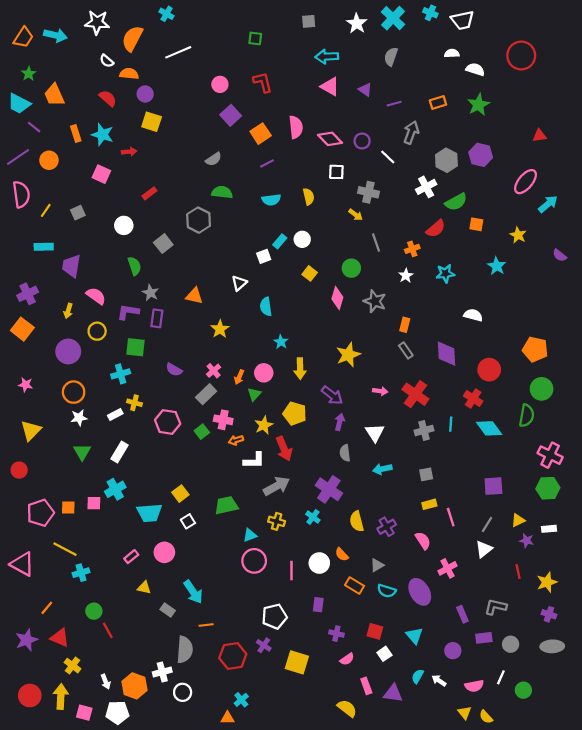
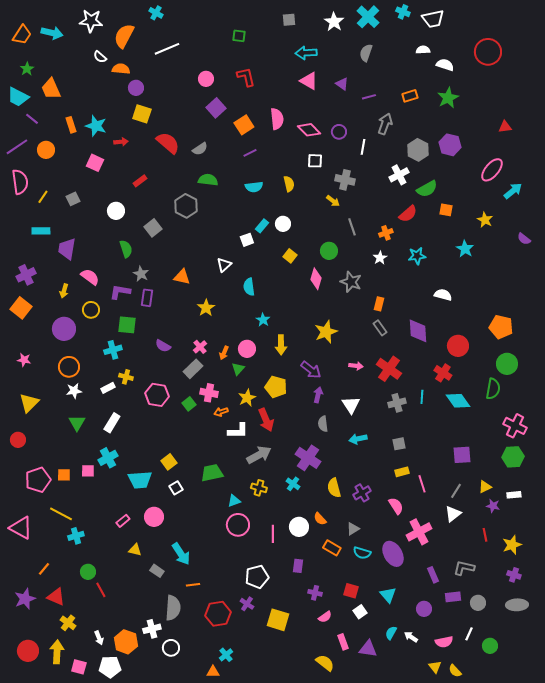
red semicircle: (108, 98) -> (168, 143), moved, size x1.4
white line: (388, 157) -> (363, 147), turned 56
pink cross: (448, 568) -> (419, 532), size x1.4

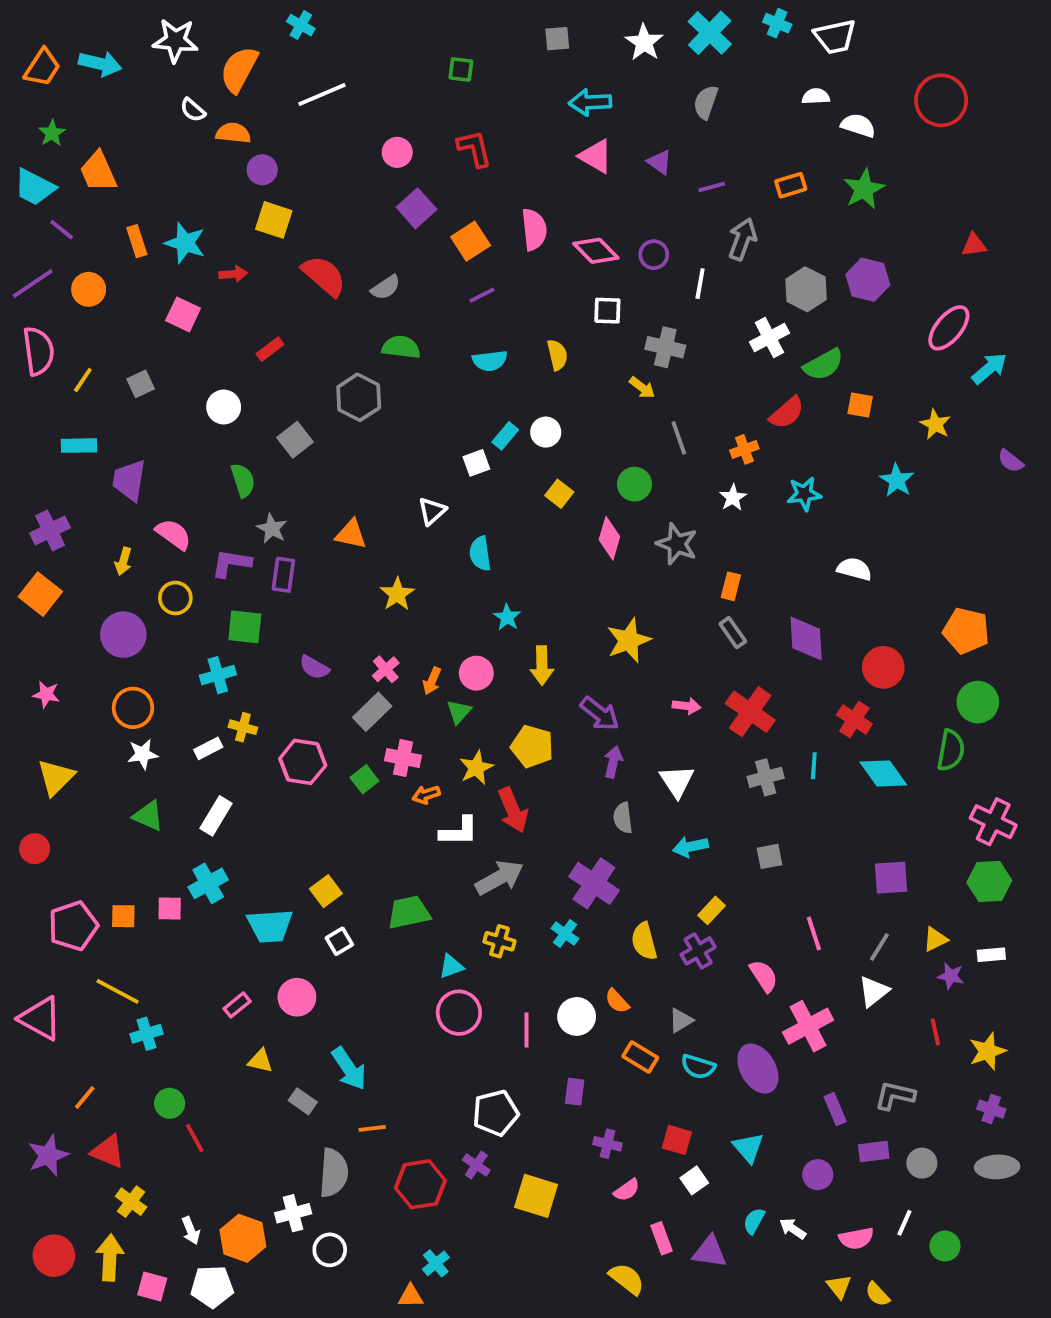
green triangle: (77, 423) -> (148, 816), turned -36
yellow rectangle: (402, 472) -> (712, 910), moved, turned -32

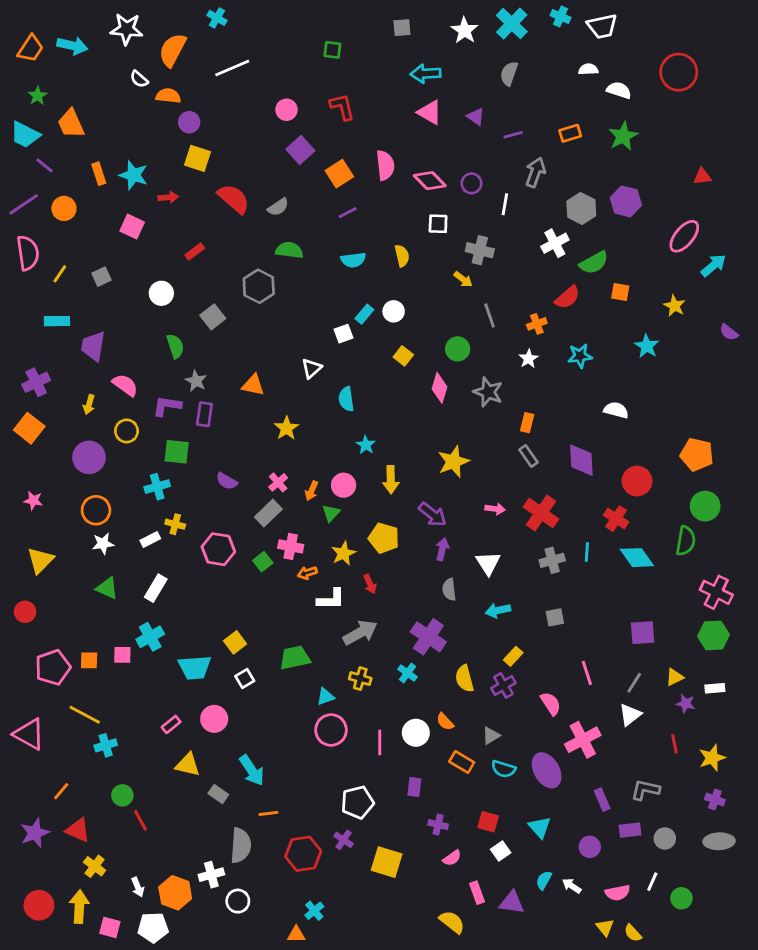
red arrow: (513, 810) -> (370, 584), size x0.6
yellow triangle: (260, 1061) -> (188, 765), size x1.4

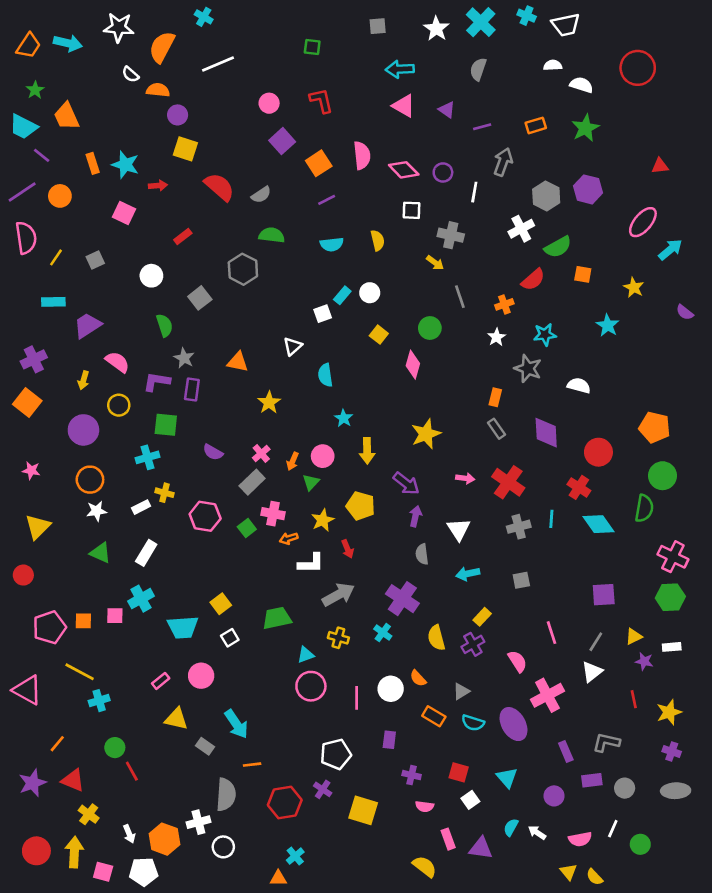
purple trapezoid: (93, 346) -> (87, 325), turned 48
gray star: (488, 392) -> (528, 369), moved
pink semicircle: (452, 858) -> (425, 806), turned 42

